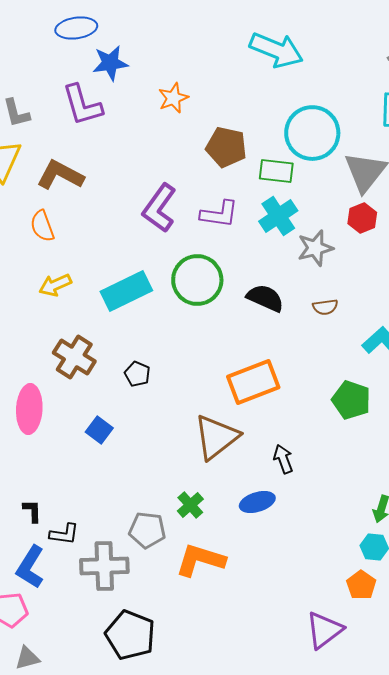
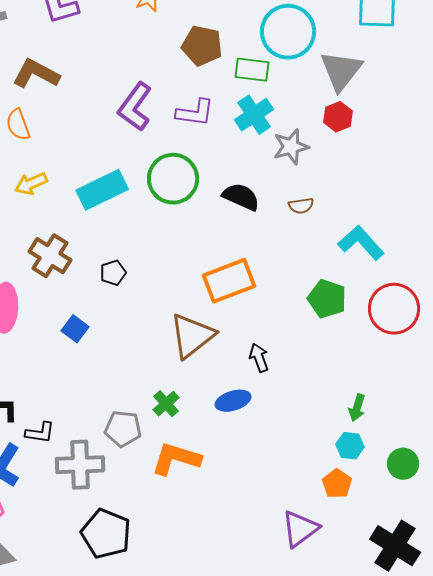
black pentagon: (137, 374) -> (113, 273), turned 30

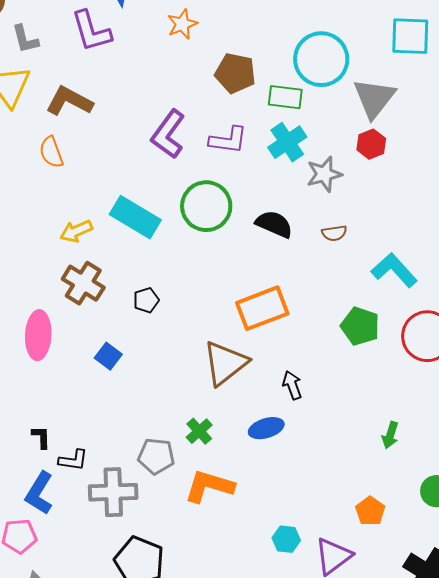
yellow arrow: (31, 184) -> (76, 231), moved
cyan rectangle: (102, 190) -> (135, 217), turned 57
cyan hexagon: (350, 446) -> (286, 539), moved

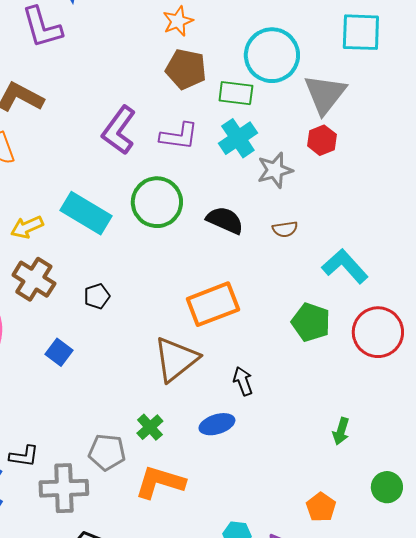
orange star: (182, 24) -> (178, 21), moved

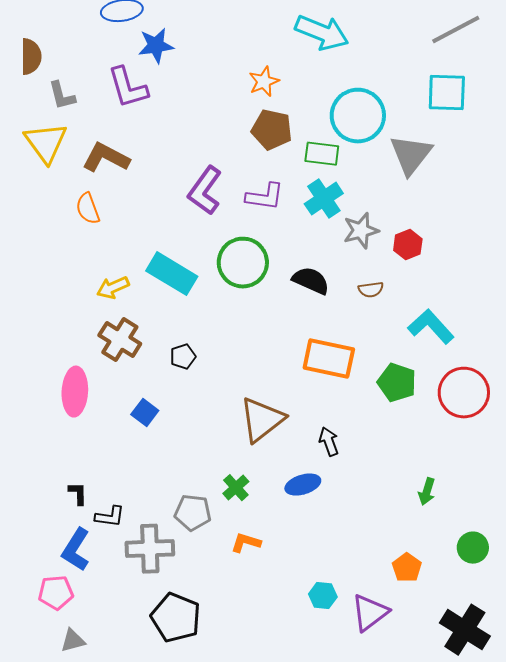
red hexagon: (322, 140) -> (408, 245), moved
orange rectangle: (213, 304) -> (329, 359), moved, turned 33
orange L-shape: (160, 482) -> (246, 543), size x0.6

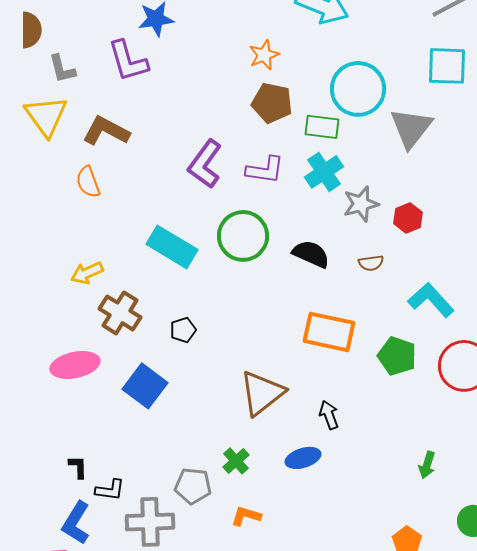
yellow arrow: (113, 288) -> (87, 273), moved
pink ellipse: (75, 392) -> (75, 365), turned 75
blue square: (145, 413) -> (145, 386), size x1.6

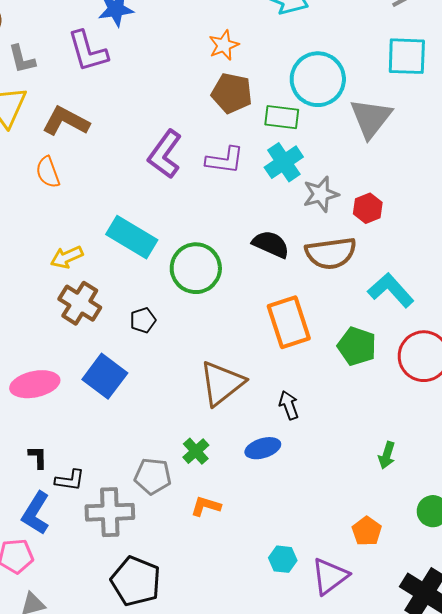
green circle: (243, 236) -> (196, 268), moved
brown semicircle: (371, 263) -> (331, 253), size x2.0
yellow arrow: (87, 273) -> (67, 257), moved
orange rectangle: (329, 332) -> (289, 322), turned 60
pink ellipse: (75, 365) -> (35, 384), moved

